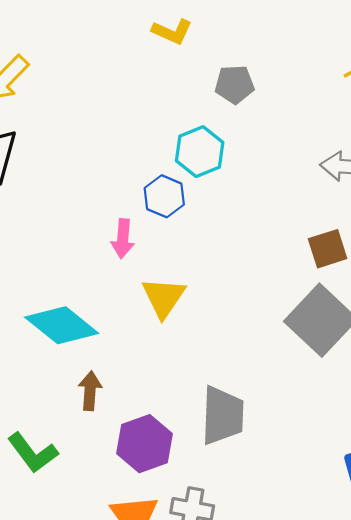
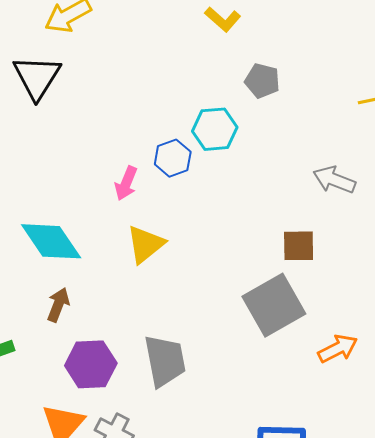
gray trapezoid: (223, 415) -> (165, 361), turned -30

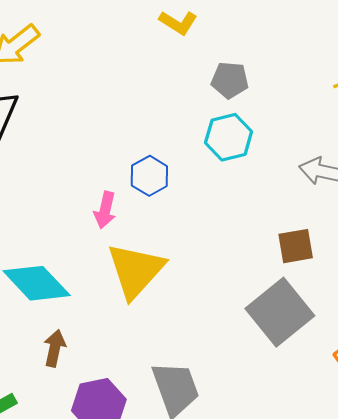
cyan hexagon: (215, 129) -> (229, 137), moved
yellow triangle: (146, 244) -> (136, 270), size x1.4

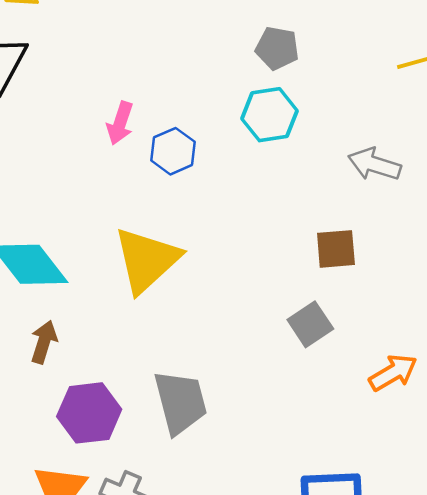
pink arrow: (105, 210) -> (120, 123), moved
gray square: (280, 312) -> (310, 324), size x0.6

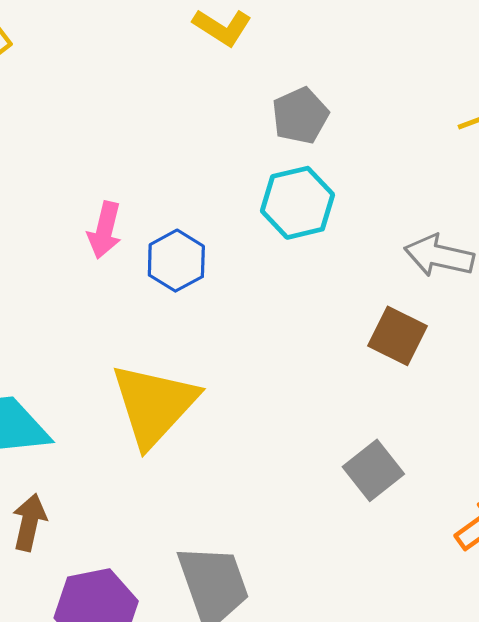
gray pentagon: (277, 48) -> (300, 116), turned -30
brown square: (336, 249) -> (398, 336), moved, turned 36

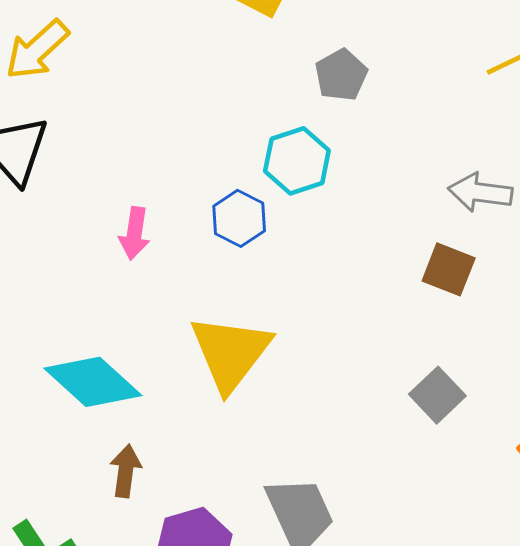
cyan hexagon: (297, 203) -> (297, 161), moved
pink arrow: (105, 230) -> (134, 233), moved

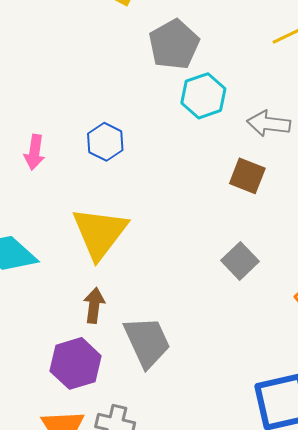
gray pentagon: (341, 75) -> (174, 44), size x1.4
cyan hexagon: (297, 161) -> (203, 96), moved
brown arrow: (126, 471) -> (94, 305), moved

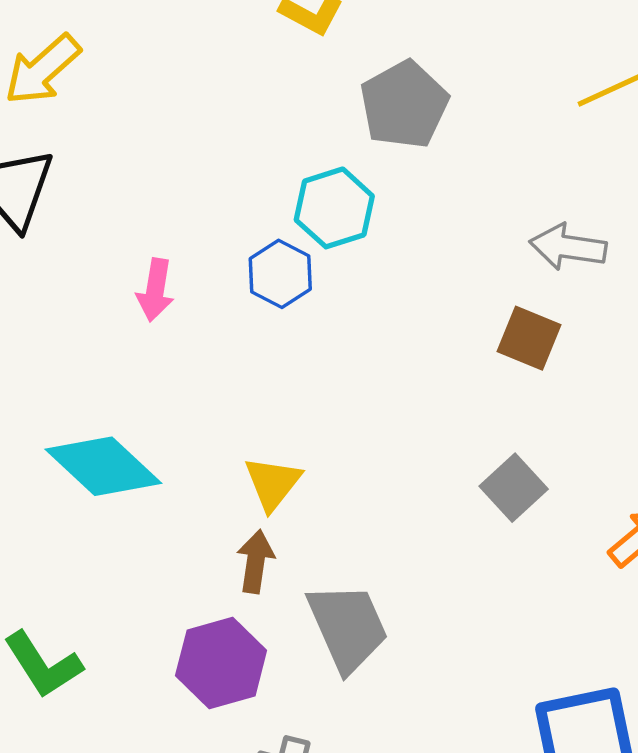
cyan hexagon: (203, 96) -> (334, 208), moved
yellow triangle: (100, 233) -> (273, 483), moved, size x0.6

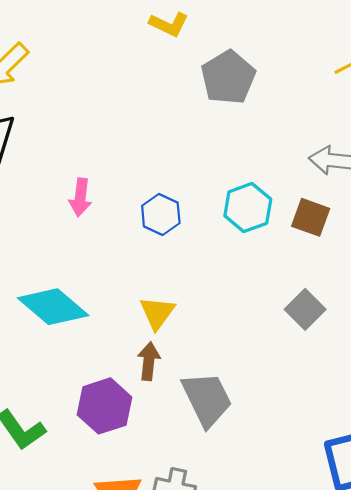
cyan hexagon: (334, 208) -> (248, 208), moved
blue hexagon: (280, 274) -> (161, 214), moved
purple hexagon: (221, 663) -> (105, 406), moved

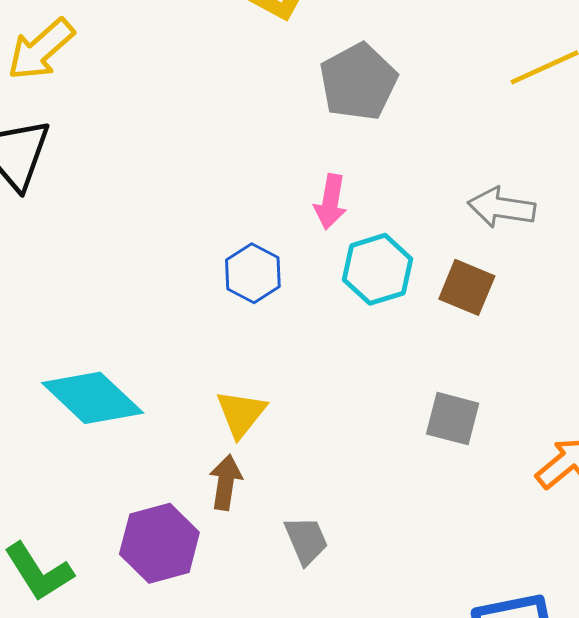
pink arrow: (80, 197) -> (330, 202), moved
gray square: (305, 309) -> (453, 419), turned -33
gray trapezoid: (207, 399) -> (306, 540), size x0.6

